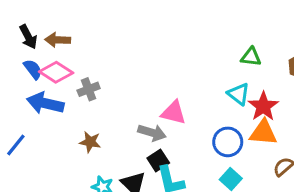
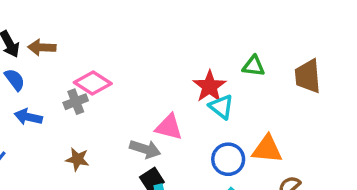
pink diamond: (56, 72) -> (93, 83), moved
cyan triangle: (239, 94) -> (221, 107), moved
blue arrow: (45, 103) -> (28, 117), size x0.7
red star: (263, 106) -> (210, 86), moved

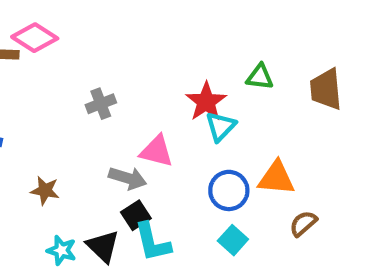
pink diamond: (93, 83) -> (35, 38), moved
gray cross: (76, 102) -> (101, 104), moved
cyan triangle: (221, 107) -> (221, 126), turned 36

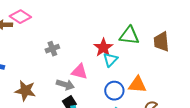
green triangle: (260, 77) -> (129, 36), size x1.5
brown star: (45, 190) -> (25, 91), size x1.5

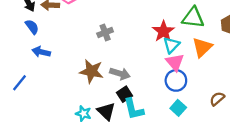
pink triangle: (79, 72) -> (175, 62), moved, turned 36
orange triangle: (137, 85) -> (202, 47), moved, turned -48
brown star: (25, 91) -> (91, 71), moved

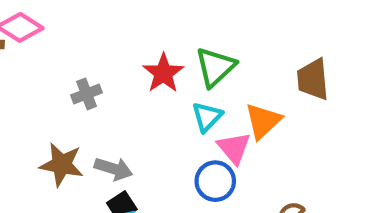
green triangle: (193, 18) -> (215, 67), moved, turned -50
red star: (163, 31) -> (163, 73), moved
pink triangle: (175, 62) -> (234, 148), moved

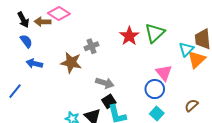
cyan triangle: (207, 117) -> (186, 49), moved
orange triangle: (263, 121) -> (197, 59), moved
brown star: (62, 165) -> (71, 63), moved

